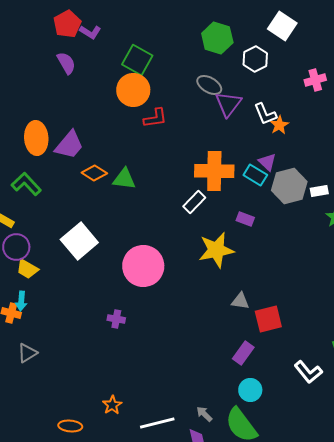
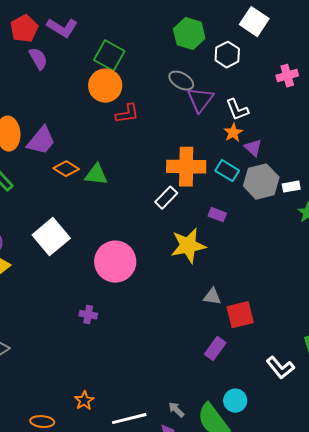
red pentagon: (67, 24) -> (24, 29), moved
purple L-shape: (90, 32) -> (62, 28), size x1.4
orange star: (279, 125) -> (233, 133), moved
purple triangle: (267, 162) -> (253, 148), moved
cyan circle: (250, 390) -> (235, 401), moved

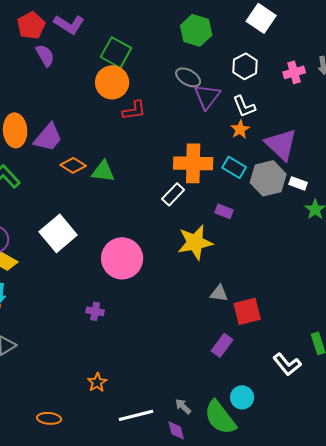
white hexagon: (227, 55) -> (245, 66), moved
purple triangle: (253, 148) -> (281, 144), moved, size x1.8
white rectangle: (291, 187) -> (298, 183), turned 30
orange star: (84, 401) -> (97, 382), moved

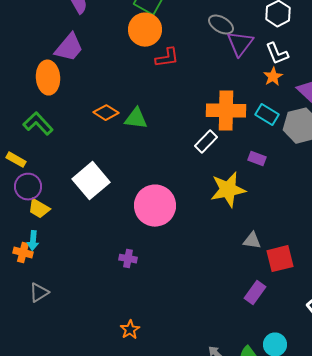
purple trapezoid: (48, 137) -> (69, 48), moved

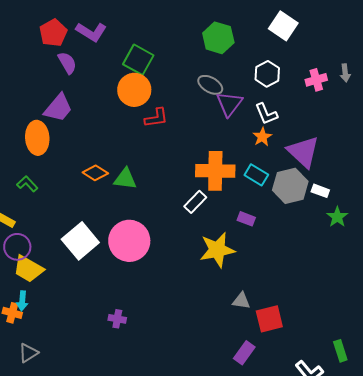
green L-shape: (38, 124) -> (27, 184), size x0.7
pink circle: (155, 206) -> (129, 241), moved
yellow trapezoid: (39, 209) -> (28, 269), size x1.4

